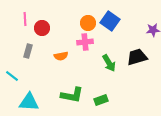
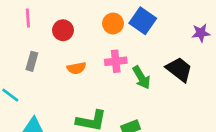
red circle: (42, 28) -> (63, 30), moved
pink cross: (85, 42) -> (116, 61), moved
black trapezoid: (137, 57) -> (179, 69), turned 55

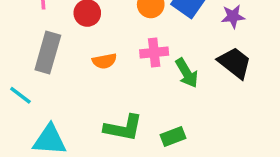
purple star: (201, 33) -> (233, 16), moved
gray rectangle: (32, 61) -> (48, 52), size x1.6

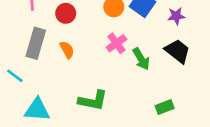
pink cross: (154, 52) -> (116, 43), turned -30
orange semicircle: (104, 61) -> (67, 50), moved, turned -108
green rectangle: (173, 136) -> (165, 107), moved

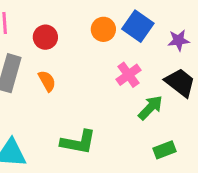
pink cross: (116, 43) -> (128, 75), moved
green arrow: (141, 59) -> (150, 108), moved, turned -105

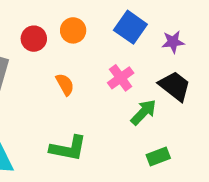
orange circle: (103, 29) -> (73, 30), moved
orange semicircle: (47, 81) -> (65, 84), moved

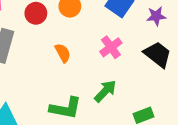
green arrow: (143, 112) -> (105, 91), moved

